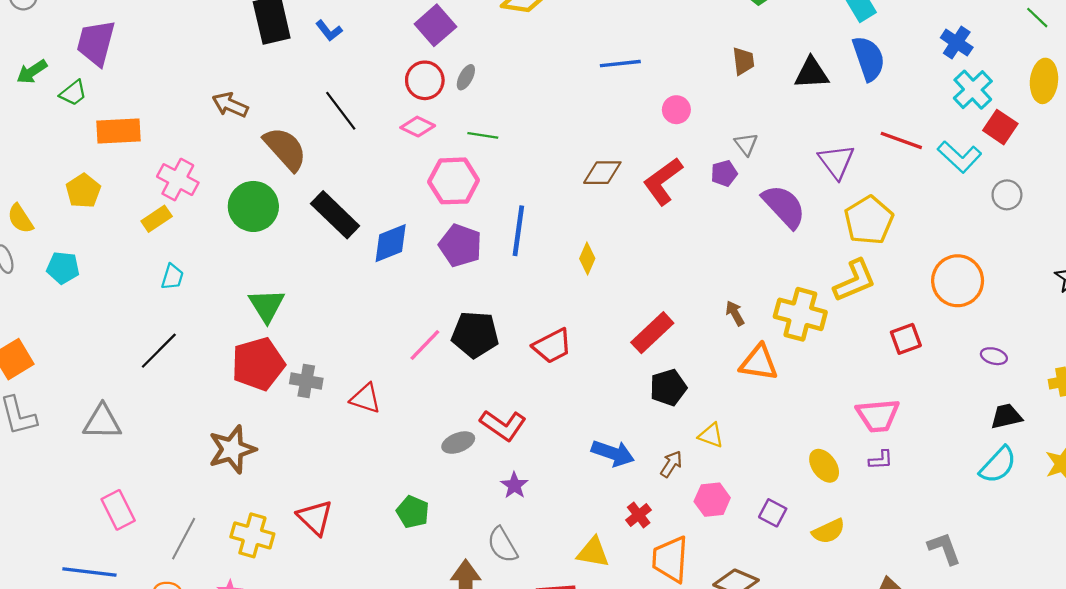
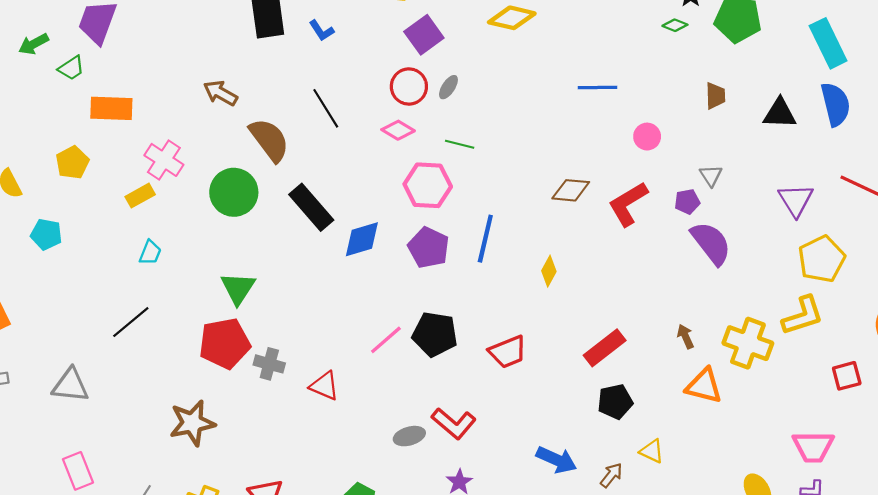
purple semicircle: (784, 206) -> (711, 243), moved

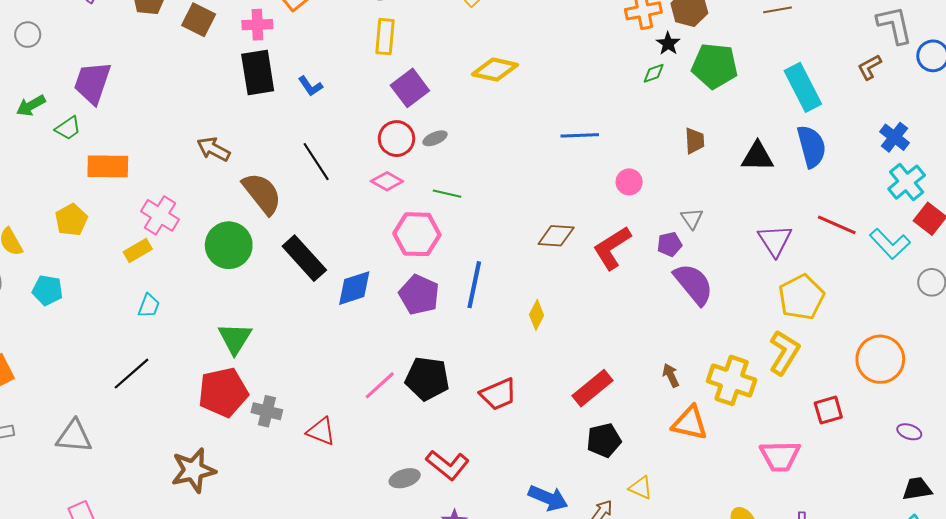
green diamond: (675, 25) -> (654, 73), turned -40
gray ellipse: (448, 87) -> (435, 138), turned 35
yellow L-shape: (803, 316) -> (784, 353), turned -39
pink trapezoid: (813, 447) -> (780, 456), moved

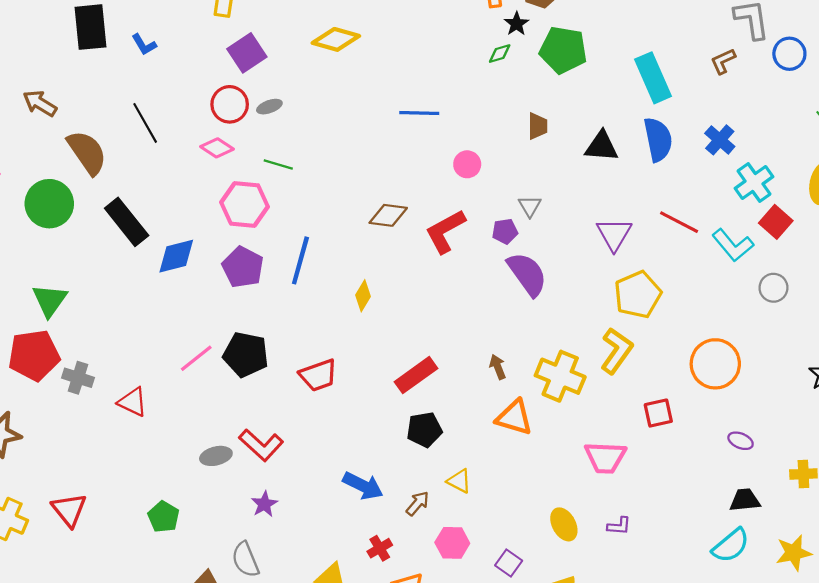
blue cross: (895, 137) -> (720, 140), moved

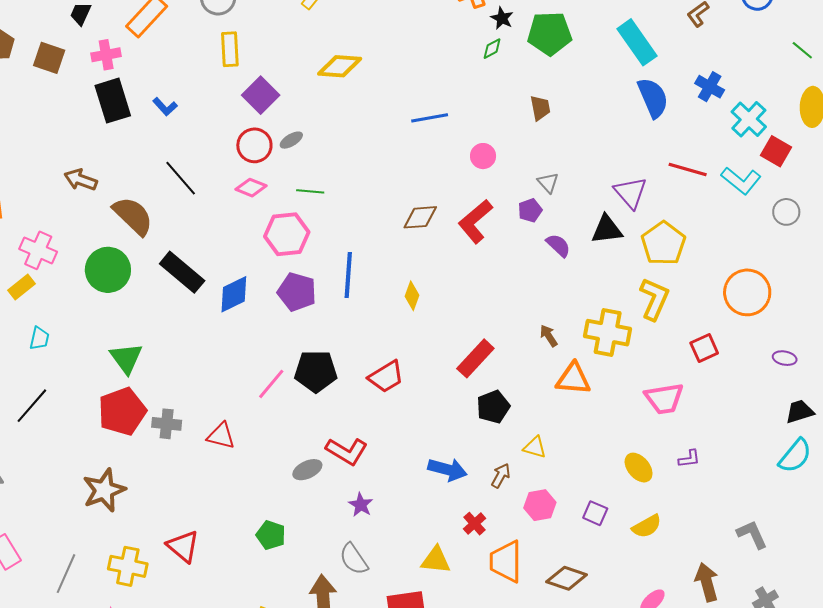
black triangle: (602, 146) -> (607, 230), moved
purple semicircle: (527, 274) -> (558, 245), size x0.6

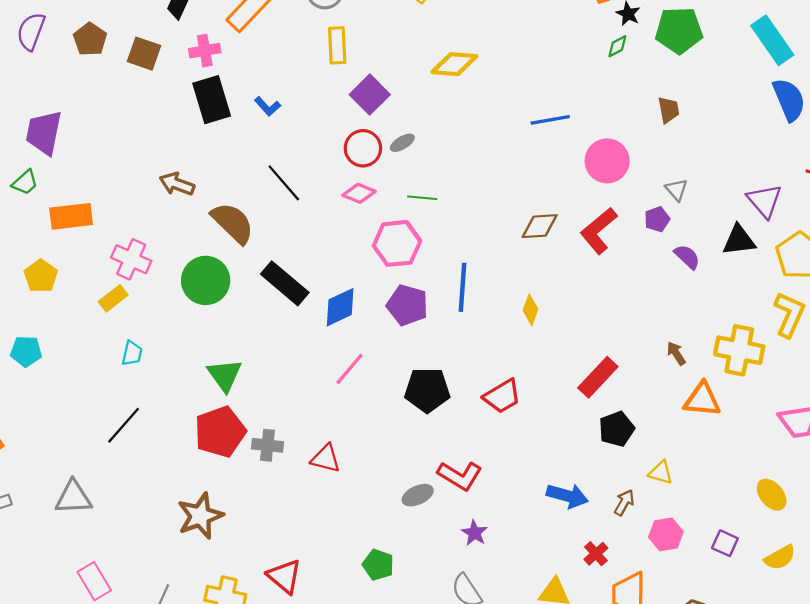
pink circle: (483, 156) -> (607, 161), size x1.6
pink line: (271, 384) -> (350, 369), moved

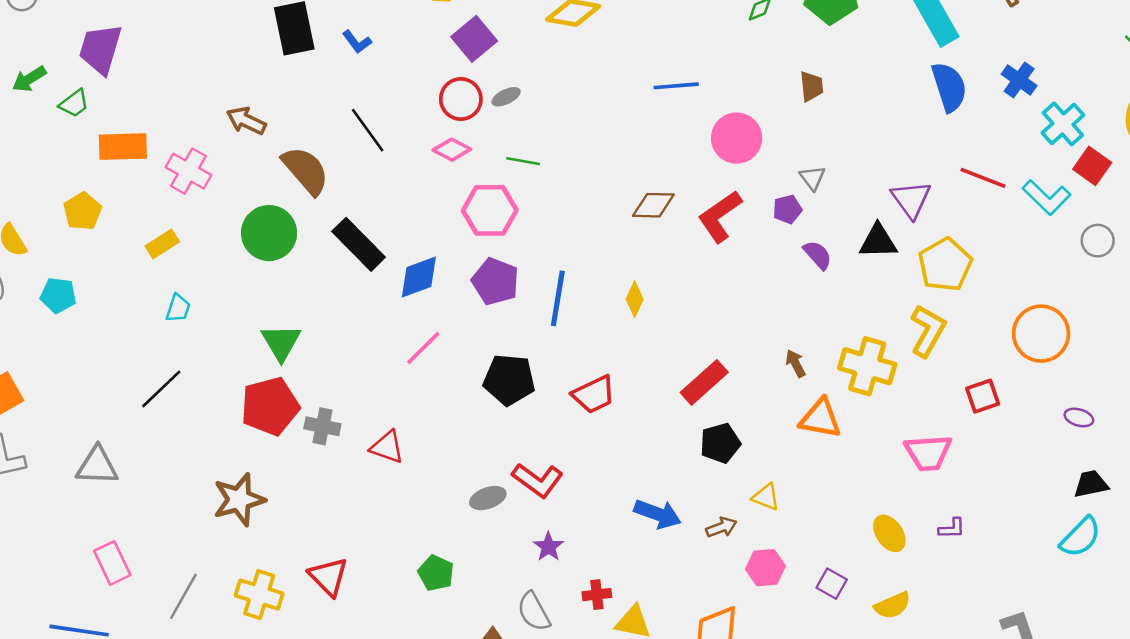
pink cross: (131, 259) -> (188, 171), moved
blue line: (462, 287) -> (558, 298), moved
brown arrow: (624, 503) -> (721, 527), turned 35
red cross: (596, 554) -> (597, 595), moved, turned 30

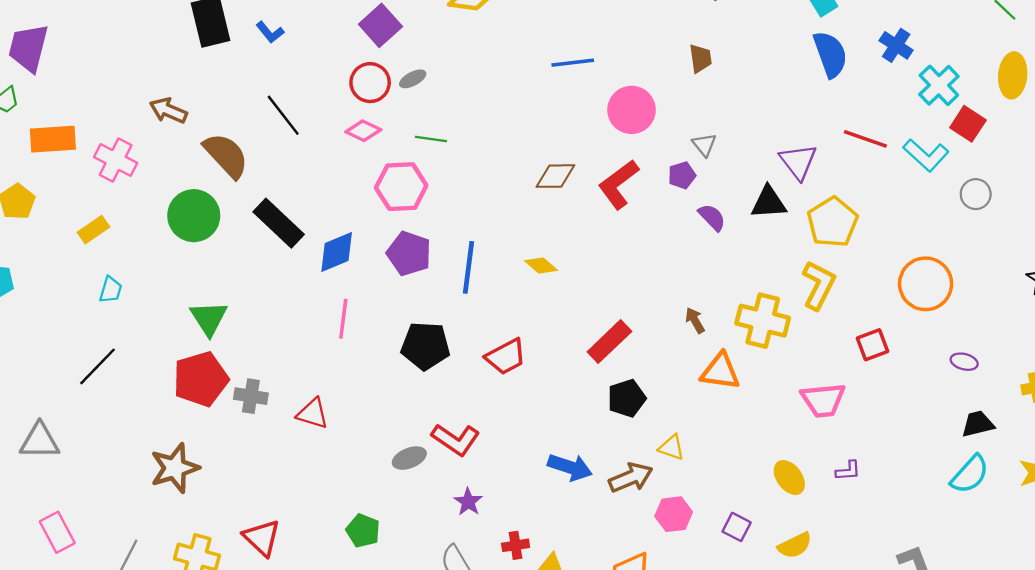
yellow diamond: (635, 299) -> (541, 265), turned -72
pink line: (423, 348) -> (343, 319), turned -36
brown arrow: (721, 527) -> (631, 478), size x1.5

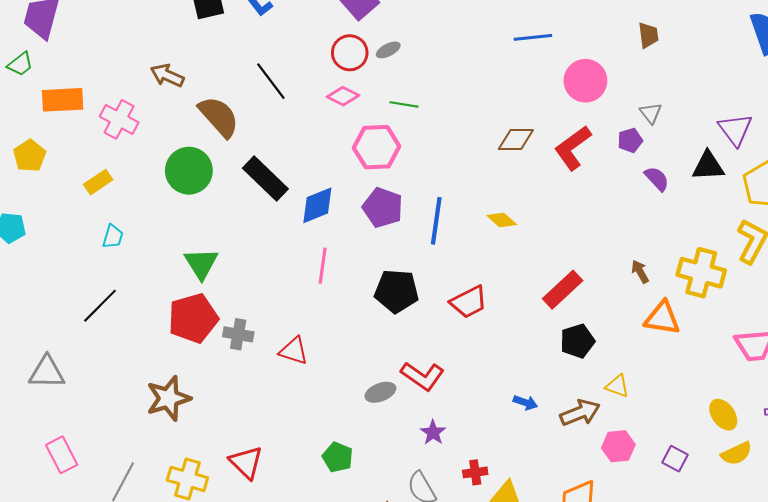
blue arrow: (570, 467) -> (525, 403), size x0.6
yellow semicircle: (795, 545) -> (736, 453), moved

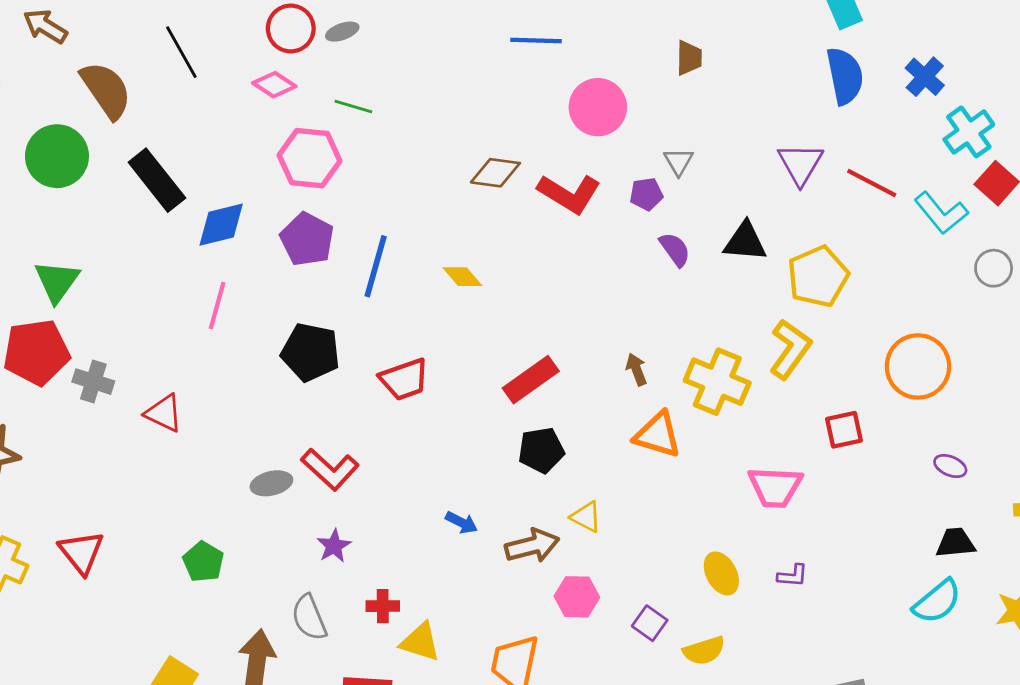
purple triangle: (735, 130) -> (800, 164), moved
red L-shape: (573, 148) -> (569, 194), turned -120
yellow semicircle: (736, 453) -> (704, 651), moved

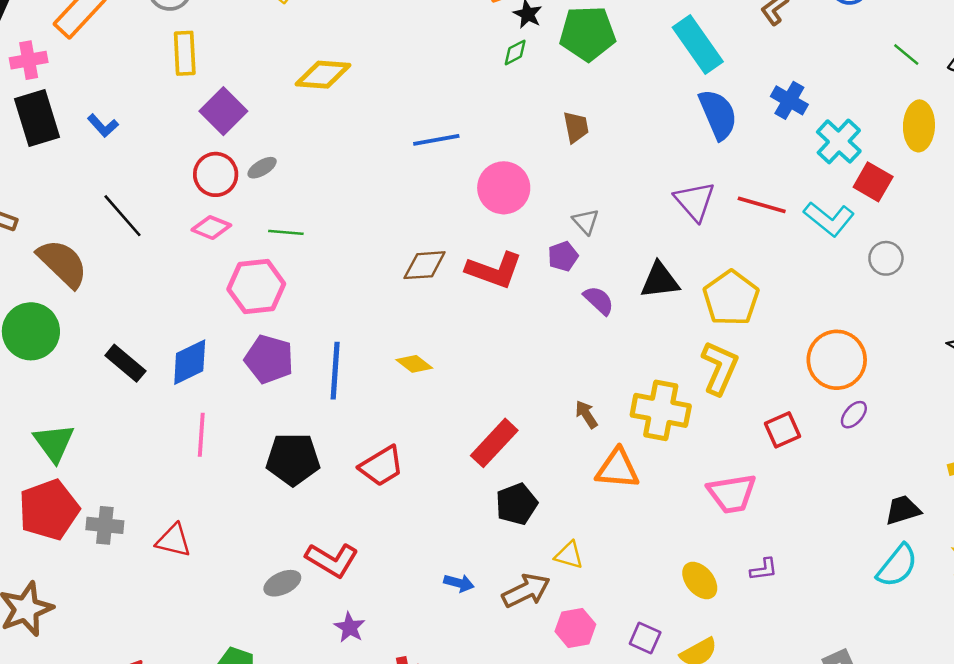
black rectangle: (157, 180) -> (125, 363), moved, size x0.7
purple ellipse: (950, 466) -> (854, 415), moved, turned -60

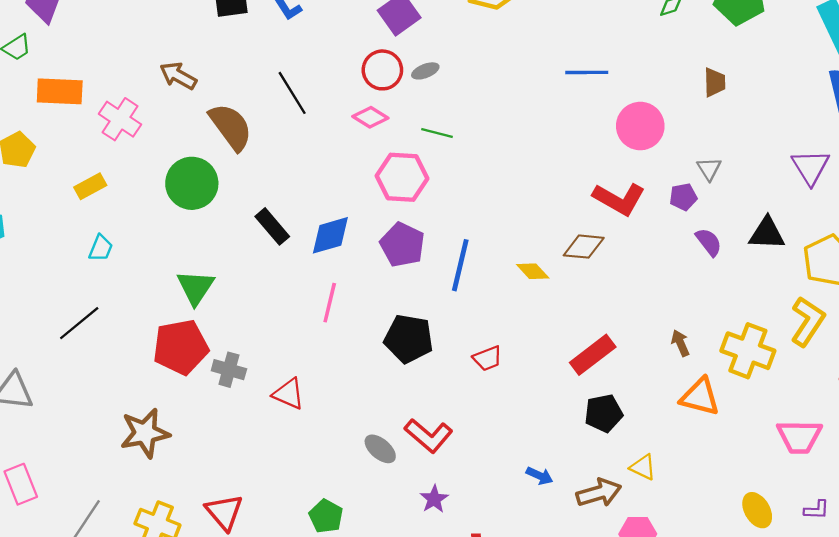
brown diamond: (425, 265) -> (584, 247), moved
red trapezoid: (381, 466) -> (488, 358), size x0.7
gray ellipse: (282, 583) -> (380, 449), turned 56

